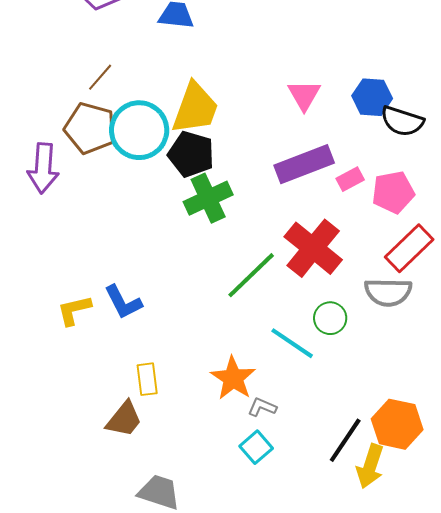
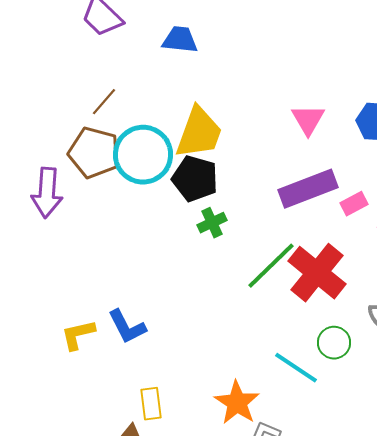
green cross: (208, 198) -> (212, 223), size x0.6
green line: (251, 275) -> (271, 266), moved

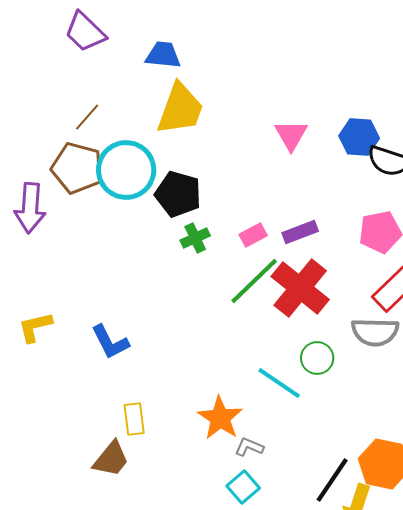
yellow trapezoid: (199, 133) -> (180, 109), moved
purple rectangle: (308, 189) -> (300, 232), moved, size x0.6
pink rectangle: (354, 204) -> (253, 235), moved
yellow L-shape: (78, 335) -> (35, 327), moved

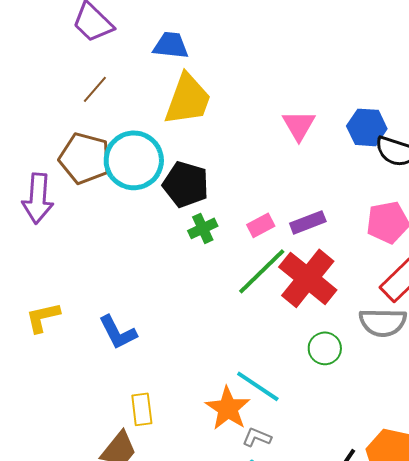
brown line: (87, 117) -> (95, 89), moved
cyan line: (279, 383) -> (258, 386), moved

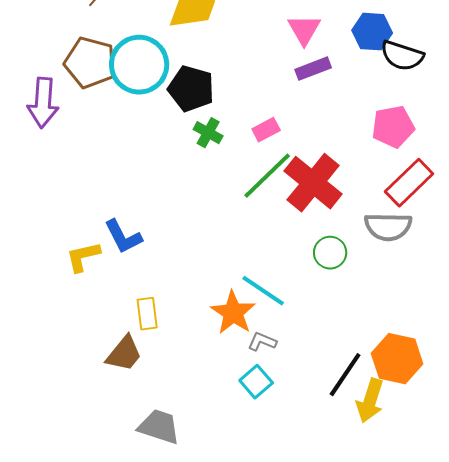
purple rectangle: (308, 222) -> (313, 69), moved
green cross: (203, 228) -> (208, 133), turned -36
yellow L-shape: (43, 317) -> (83, 257), moved

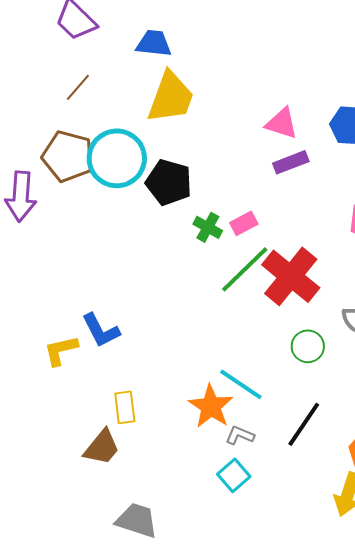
pink triangle: (304, 30) -> (282, 123), turned -42
green cross: (208, 133) -> (208, 227), moved
black line: (345, 375) -> (304, 424), moved

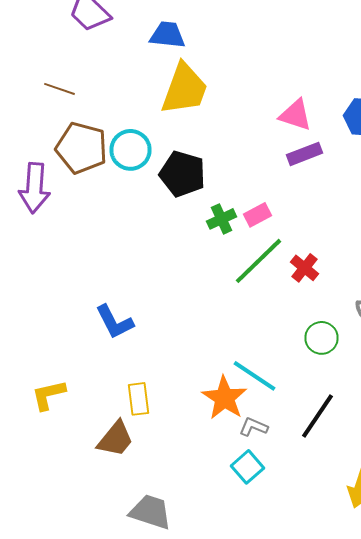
brown line: (78, 87) -> (60, 89), moved, turned 68
cyan circle: (117, 158) -> (130, 150), size x0.7
green cross: (208, 227) -> (222, 219), turned 36
red cross: (291, 276) -> (304, 268), size x0.5
yellow L-shape: (61, 350) -> (48, 395), moved

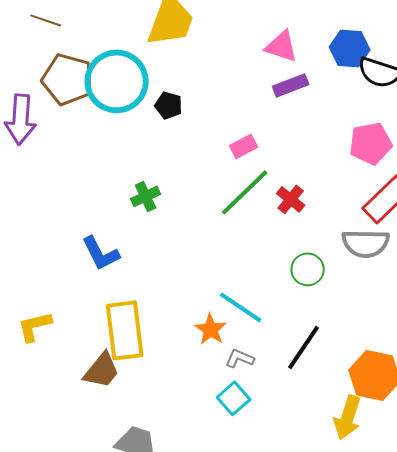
cyan circle: (130, 150) -> (117, 81), size x1.5
black pentagon: (182, 174) -> (169, 105), size x0.6
green cross: (222, 219) -> (146, 196), moved
orange star: (224, 398) -> (211, 329), size x0.7
yellow rectangle: (138, 399) -> (125, 330), size x1.8

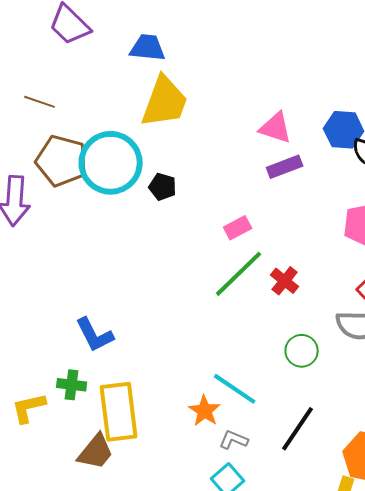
green cross: (146, 196) -> (72, 385), moved, turned 32

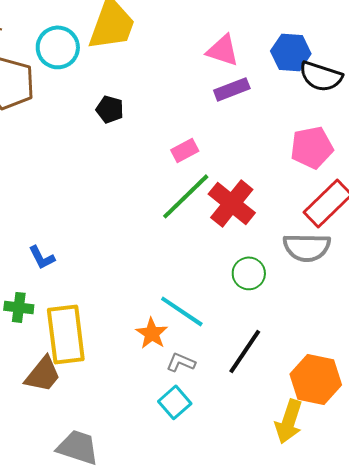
cyan circle: (111, 163) -> (58, 47), moved, size x0.7
red cross: (285, 281) -> (232, 203), size x1.6
blue L-shape: (95, 335) -> (42, 257), size x0.7

